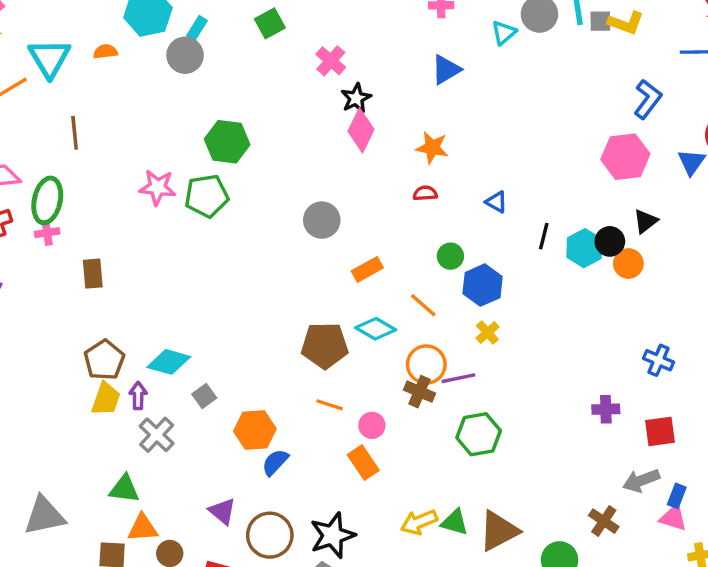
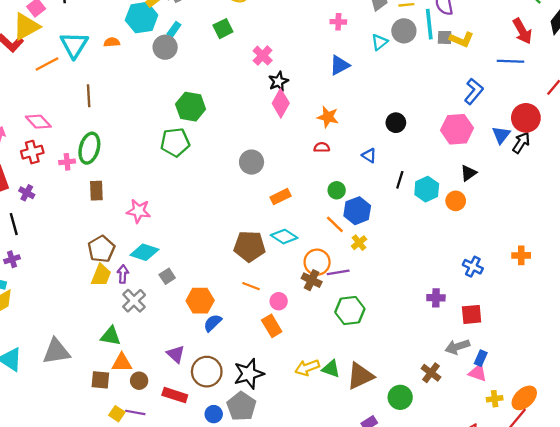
pink star: (157, 187) -> (139, 211), moved
green ellipse: (47, 200) -> (89, 148), moved
black circle: (610, 241) -> (396, 123), moved
orange line: (423, 305) -> (335, 224), moved

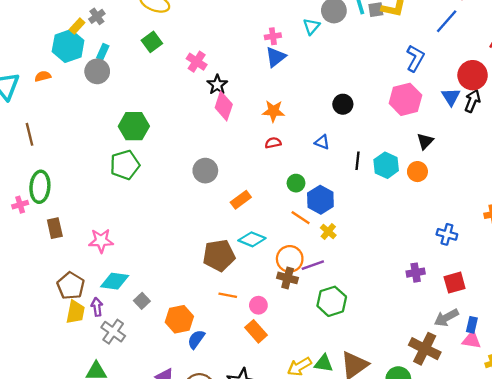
pink cross: (338, 22) -> (273, 36), moved
blue line: (511, 61) -> (447, 21), turned -40
brown cross: (431, 373) -> (425, 349), size x1.5

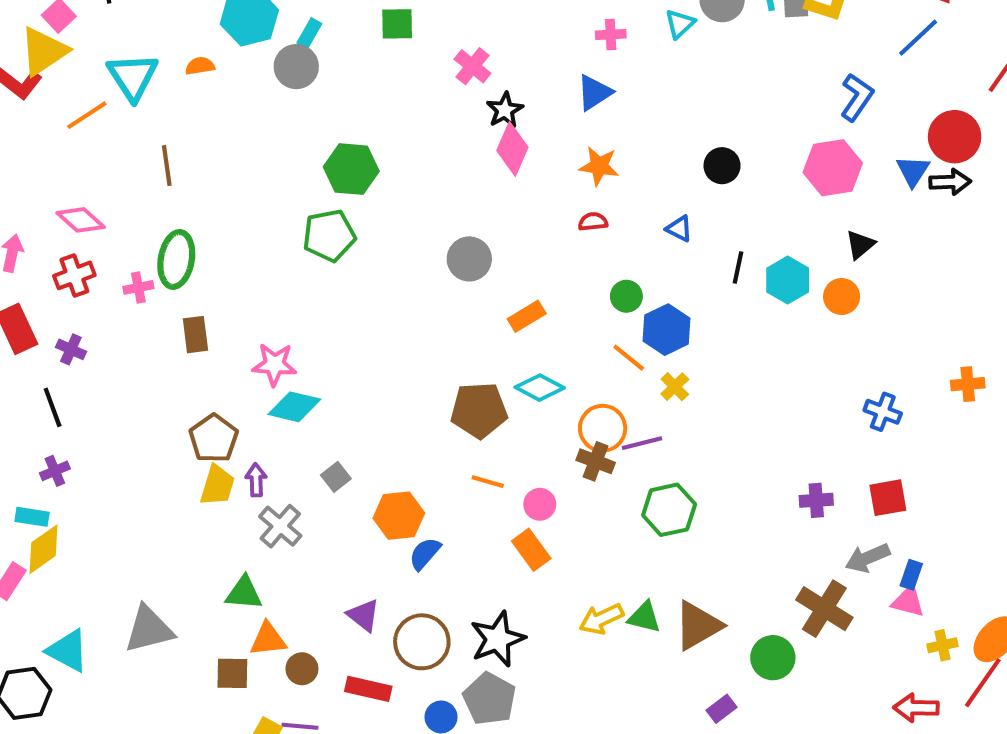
green square: (152, 42) -> (397, 24), turned 30
blue triangle: (276, 57) -> (594, 92), moved
black arrow: (472, 101) -> (950, 182), turned 60
purple cross: (416, 273) -> (816, 500), moved
cyan diamond: (115, 281) -> (294, 407), moved

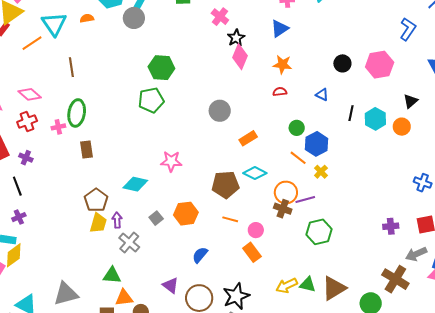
pink hexagon: (833, 168) -> (380, 65), moved
pink star: (274, 364) -> (171, 161), moved
orange hexagon: (399, 516) -> (186, 214), moved

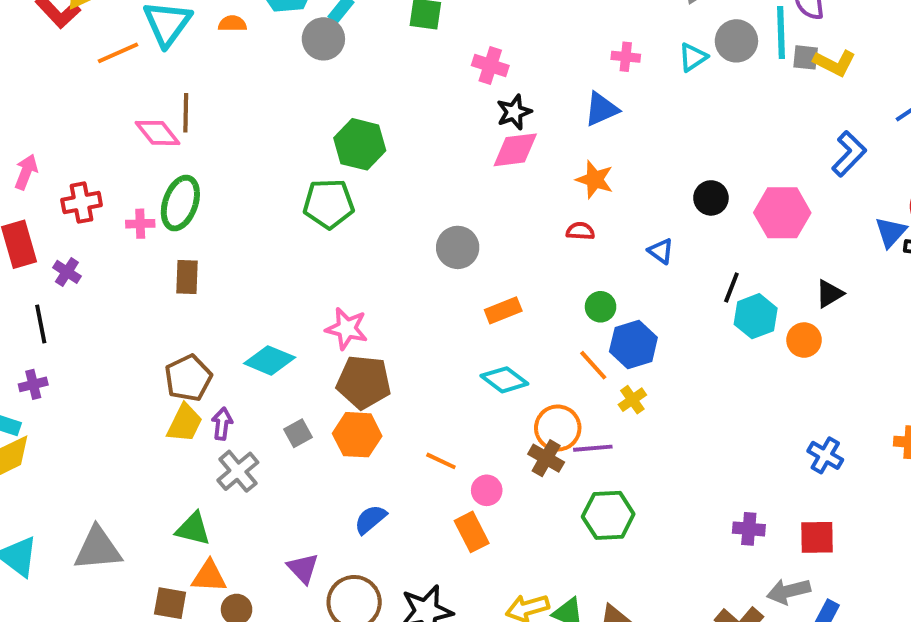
pink cross: (220, 17) -> (490, 66), turned -30
pink diamond: (240, 57) -> (515, 150), turned 50
pink diamond: (30, 94) -> (157, 133), moved
black line: (351, 113) -> (731, 287), moved
brown pentagon: (225, 185) -> (364, 382), moved

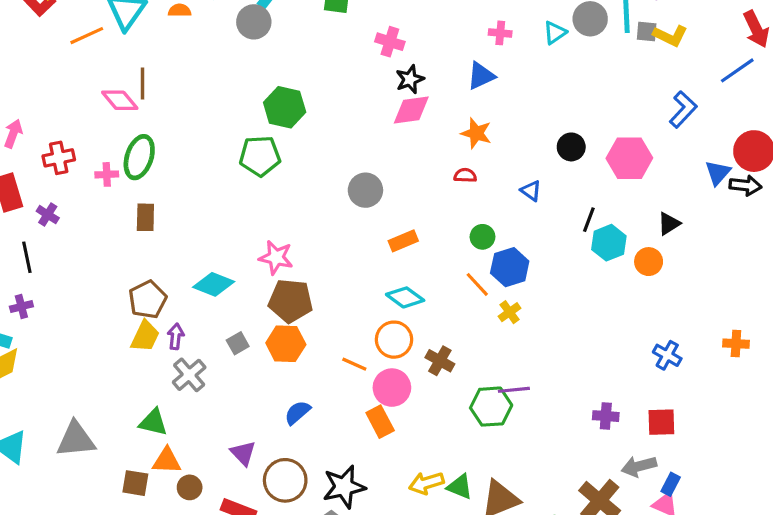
orange circle: (558, 428) -> (394, 340), moved
purple line: (593, 448) -> (514, 390), moved
pink circle: (487, 490) -> (392, 388), size x1.5

